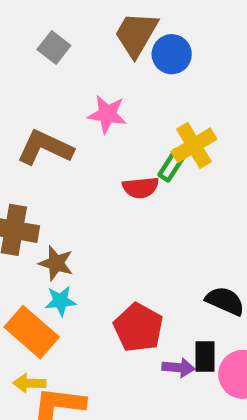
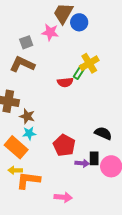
gray square: (54, 48) -> (26, 42), moved, turned 32
pink star: (107, 114) -> (50, 32), moved

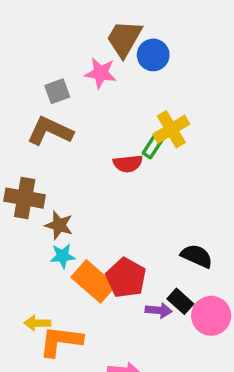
orange rectangle: (16, 147) -> (93, 281), moved
black rectangle: (94, 158) -> (180, 301), turned -48

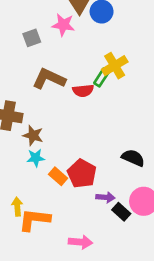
brown L-shape: (50, 131) -> (49, 79), moved
orange rectangle: (93, 281) -> (58, 176), size x0.6
black rectangle: (180, 301) -> (121, 212), moved
yellow arrow: (37, 323) -> (17, 207), turned 84

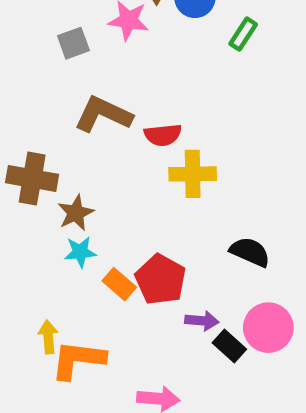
yellow cross: (115, 66) -> (193, 174), moved, turned 30
green rectangle: (102, 77) -> (243, 34), moved
brown star: (33, 135) -> (76, 213), turned 30

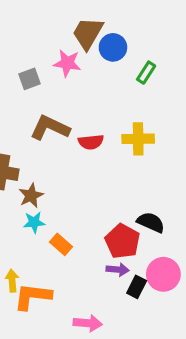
yellow cross: (193, 174) -> (138, 139), moved
red pentagon: (161, 279) -> (122, 241), moved
black rectangle: (229, 346) -> (137, 287), turned 75

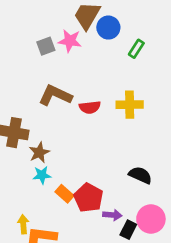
gray square: (29, 79) -> (46, 46), moved
red pentagon: (122, 241) -> (88, 198), moved

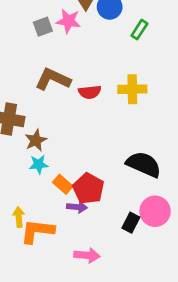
black semicircle: (140, 175) -> (144, 164), size x1.4
purple arrow: (112, 215) -> (77, 207), moved

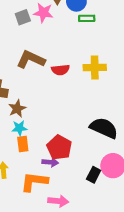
green rectangle: (139, 30) -> (87, 18), moved, turned 56
orange rectangle: (63, 184) -> (23, 144), moved, turned 42
orange L-shape: (37, 231) -> (34, 182), moved

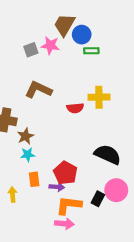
red semicircle: (60, 70) -> (75, 108), moved
orange rectangle: (23, 144) -> (34, 179), moved
orange L-shape: (34, 182) -> (69, 205), moved

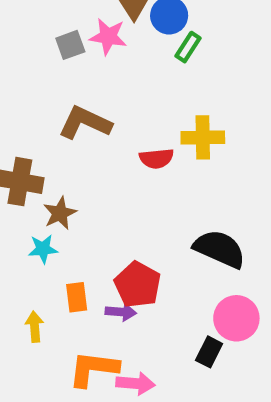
green rectangle: (91, 51) -> (188, 47), turned -56
cyan star: (28, 155) -> (43, 249), moved
black rectangle: (98, 199) -> (209, 352), moved
orange L-shape: (69, 205) -> (93, 369), moved

